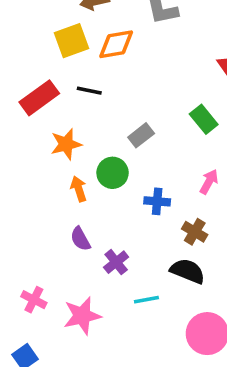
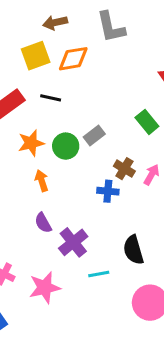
green circle: (113, 173) -> (66, 146), moved
brown cross: (195, 232) -> (124, 169), moved
purple cross: (116, 262) -> (73, 242), size x1.4
black semicircle: (188, 271) -> (133, 250), turned -128

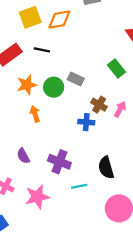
gray rectangle: (94, 135) -> (76, 79), turned 63
purple semicircle: (43, 223) -> (23, 156), moved
purple cross: (73, 242) -> (59, 162), turned -30

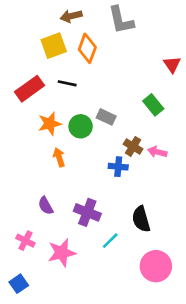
orange diamond: (59, 20) -> (87, 48), turned -60
pink arrow: (120, 109) -> (157, 152), turned -105
cyan line: (79, 186) -> (110, 241), turned -35

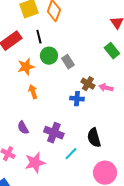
black line: (67, 83) -> (39, 37), turned 64
green rectangle: (153, 105) -> (112, 51), moved
gray rectangle: (106, 117) -> (68, 62), turned 32
green circle: (81, 126) -> (49, 56), moved

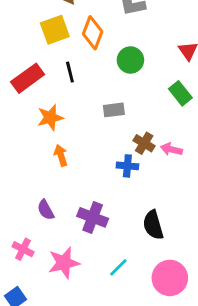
green circle: (49, 56) -> (130, 60), moved
gray rectangle: (68, 62) -> (114, 110), turned -64
cyan line: (71, 154) -> (118, 267), moved

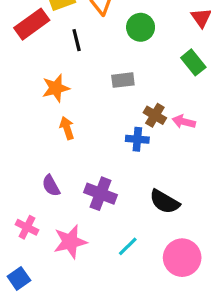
red rectangle: (28, 78) -> (32, 24), moved
black semicircle: (153, 225) -> (165, 202), turned -44

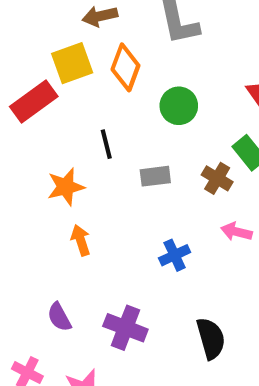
black line: (77, 40) -> (106, 144), moved
brown cross: (155, 115) -> (217, 178), moved
blue cross: (137, 139) -> (175, 255), turned -30
black semicircle: (165, 202) -> (211, 338), turned -136

